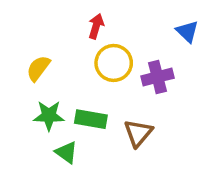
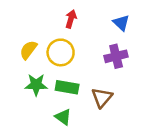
blue triangle: (187, 31) -> (121, 23), moved
yellow circle: (114, 63) -> (61, 52), moved
green triangle: (66, 152) -> (63, 117), moved

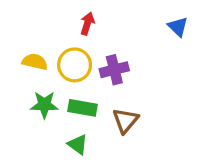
blue triangle: (121, 23) -> (178, 27), moved
yellow semicircle: (28, 50) -> (35, 62), turned 66
purple cross: (116, 56) -> (114, 70), moved

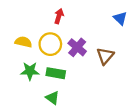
purple cross: (114, 70) -> (77, 47), turned -36
brown triangle: (125, 121) -> (105, 56), moved

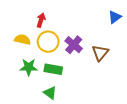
red arrow: (59, 16) -> (41, 20), moved
blue triangle: (120, 18) -> (115, 17), turned 40

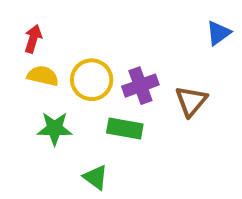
red arrow: (41, 20) -> (33, 39), moved
purple cross: (74, 45) -> (140, 86), turned 30
green rectangle: (53, 69) -> (125, 129), moved

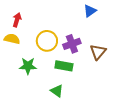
blue triangle: (218, 33) -> (90, 11), moved
yellow semicircle: (43, 76) -> (12, 39), moved
green triangle: (96, 177) -> (57, 91), moved

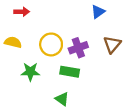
red arrow: (17, 20) -> (22, 12), moved, turned 72
brown triangle: (98, 52) -> (112, 44), moved

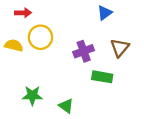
yellow circle: (51, 44) -> (41, 37), moved
green star: (30, 72) -> (32, 95), moved
green rectangle: (70, 72) -> (102, 77), moved

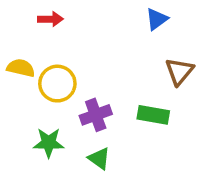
red arrow: (23, 13) -> (50, 19), moved
yellow circle: (41, 37) -> (57, 84), moved
purple cross: (84, 51) -> (96, 115), moved

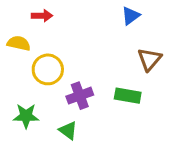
yellow semicircle: (21, 68) -> (19, 43), moved
green star: (49, 143) -> (26, 116), moved
green triangle: (99, 158) -> (68, 130), moved

